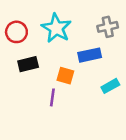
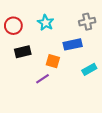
cyan star: (56, 28) -> (46, 23), size x0.7
purple line: (52, 97) -> (42, 79), turned 48

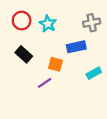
red circle: (13, 26) -> (22, 21), moved
black rectangle: (23, 52) -> (24, 54), turned 56

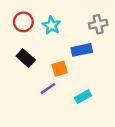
orange square: (55, 64) -> (60, 69), turned -32
cyan rectangle: (94, 73) -> (83, 97), moved

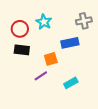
red circle: (23, 22) -> (20, 29), moved
black rectangle: (26, 58) -> (22, 50), turned -35

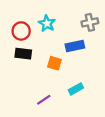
orange square: (51, 59) -> (54, 63), turned 32
purple line: (41, 76) -> (44, 100), moved

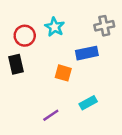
black rectangle: (23, 54) -> (16, 64), moved, turned 70

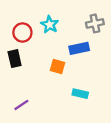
cyan rectangle: (88, 103) -> (80, 94), turned 42
purple line: (51, 115) -> (21, 105), moved

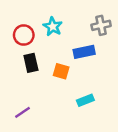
black rectangle: (15, 59) -> (31, 63), moved
cyan rectangle: (80, 94) -> (85, 100), turned -35

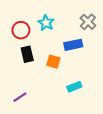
gray cross: (101, 25) -> (88, 22), turned -35

